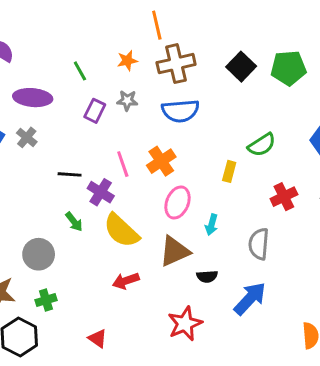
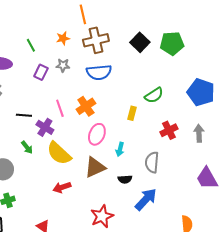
black semicircle: (207, 276) -> (125, 179), moved

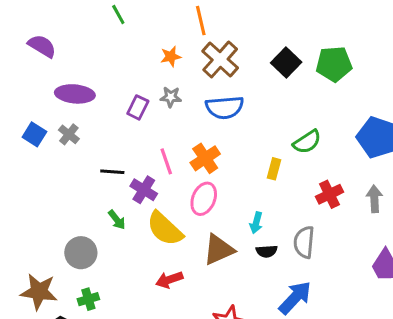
brown cross: (96, 40) -> (220, 59), turned -35
green line: (31, 45) -> (118, 15), moved
pink ellipse: (97, 134) -> (204, 199), moved
black semicircle: (125, 179) -> (267, 251), moved

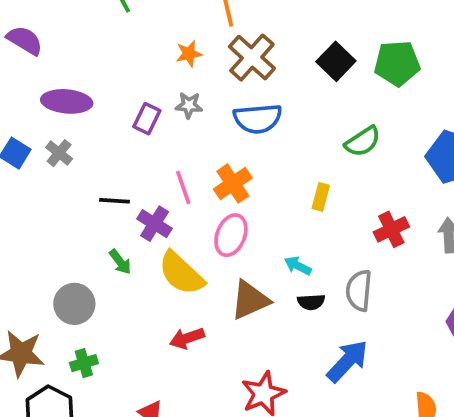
green semicircle: (307, 142) -> (363, 142), moved
cyan arrow: (256, 223) -> (298, 266), turned 102

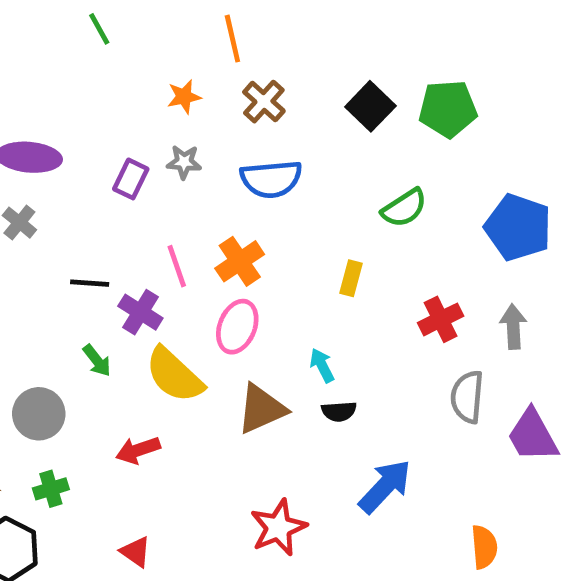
brown cross: (252, 58) -> (264, 102), size x0.7
cyan arrow: (298, 266) -> (322, 365), turned 36
gray semicircle: (359, 291) -> (467, 397), moved
red arrow: (187, 338) -> (138, 450), moved

